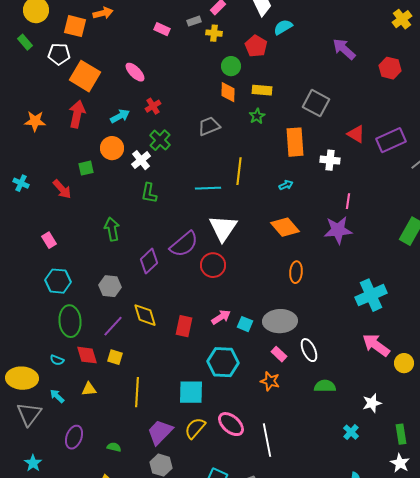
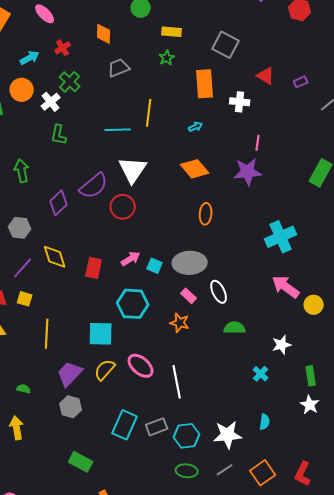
orange diamond: (228, 92) -> (104, 34), moved
purple rectangle: (391, 140) -> (301, 82), size x0.5

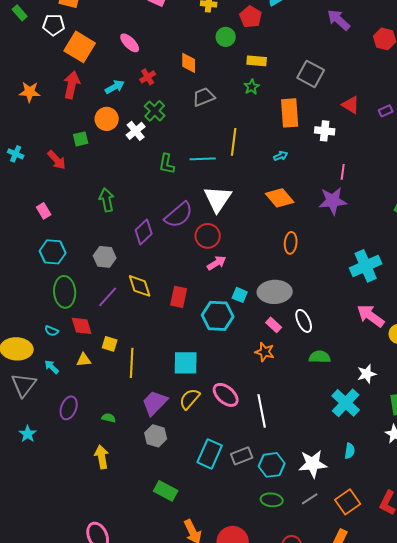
green L-shape: (59, 135) -> (167, 164), moved
pink arrow: (131, 259) -> (217, 263), moved
yellow square: (25, 299) -> (110, 344), moved
cyan hexagon: (133, 304) -> (218, 316), moved
cyan cross: (261, 374) -> (346, 403), size x1.8

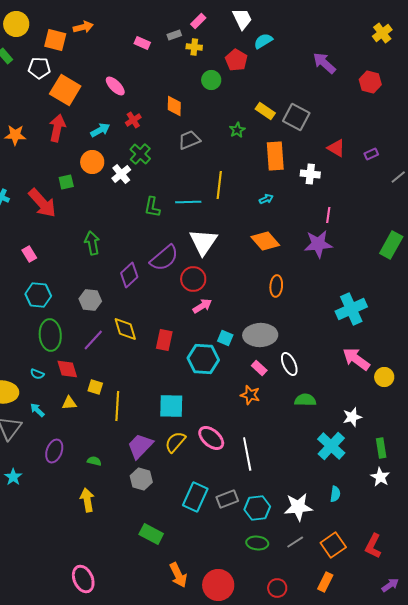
yellow rectangle: (257, 61) -> (265, 111), moved, turned 30
red arrow: (57, 160) -> (42, 203), size x1.5

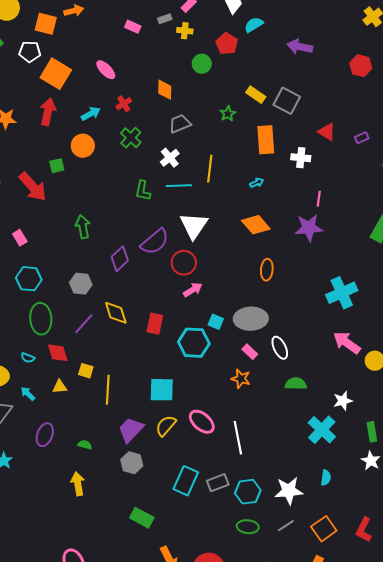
purple arrow: (324, 63) -> (300, 47), moved, turned -30
white cross: (121, 174) -> (170, 158), moved

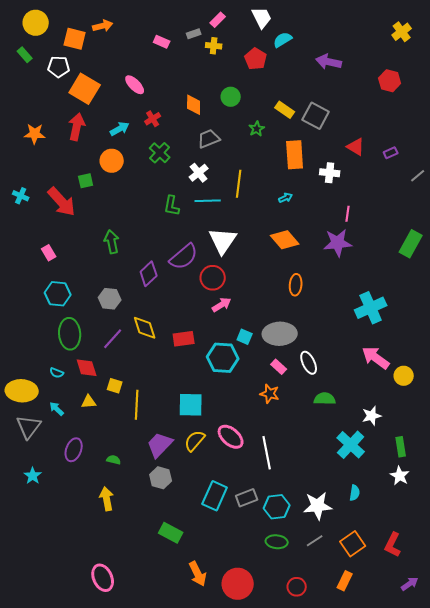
green circle: (202, 64) -> (231, 97), moved
red rectangle: (155, 324) -> (184, 339), turned 70

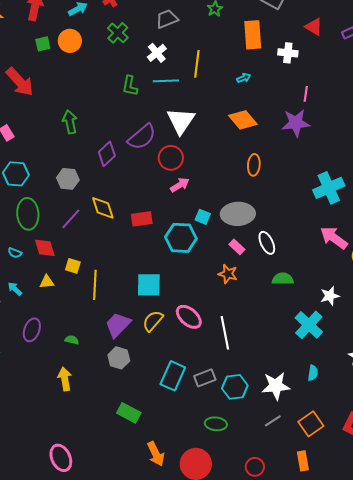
green square: (86, 181) -> (43, 44), moved
green ellipse: (277, 542) -> (216, 424), moved
orange rectangle: (345, 581) -> (303, 461), turned -36

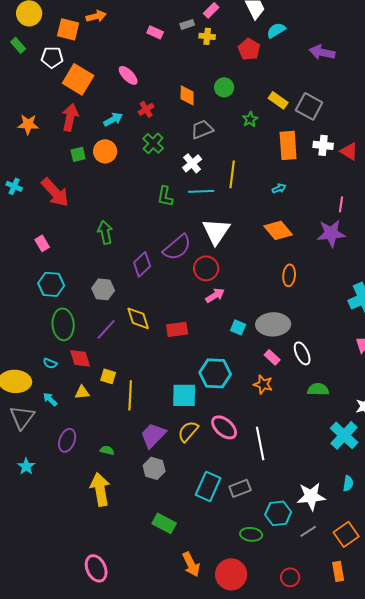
red triangle: (314, 27) -> (349, 151), moved
white cross: (288, 53) -> (323, 145), moved
cyan hexagon: (181, 238) -> (215, 373), moved
yellow arrow: (65, 379) -> (100, 489), size x1.4
cyan hexagon: (235, 387) -> (278, 513), moved

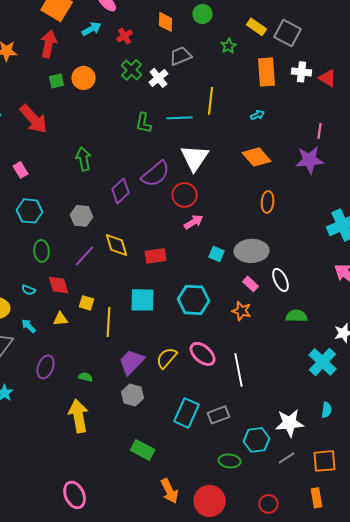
cyan arrow: (113, 119) -> (92, 29), moved
white cross: (192, 163) -> (159, 78), moved
green ellipse: (63, 324) -> (42, 251), size x0.7
cyan square: (184, 395) -> (143, 300), moved
orange square: (346, 534) -> (325, 461), turned 30

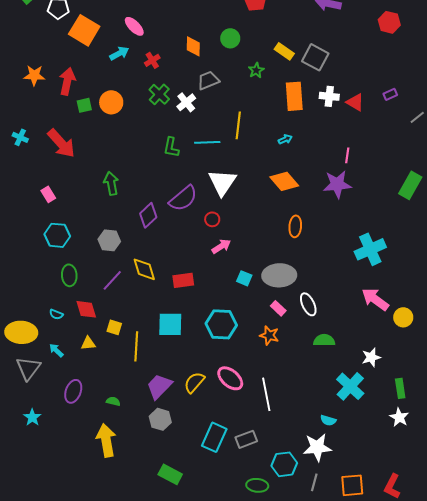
red arrow: (49, 44) -> (67, 81), moved
red circle: (185, 195) -> (212, 219), size x0.6
cyan semicircle: (327, 410) -> (328, 420), moved, turned 98
gray line: (287, 458) -> (314, 482), turned -42

